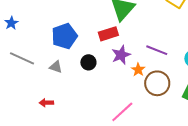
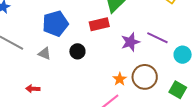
purple line: (157, 50) -> (157, 38), moved
purple star: (121, 55) -> (130, 42), moved
orange star: (138, 70) -> (120, 79), moved

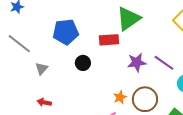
gray triangle: (45, 54) -> (42, 68), moved, turned 40
red arrow: (33, 89) -> (44, 102), moved

